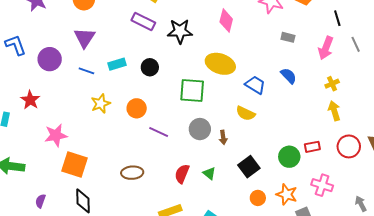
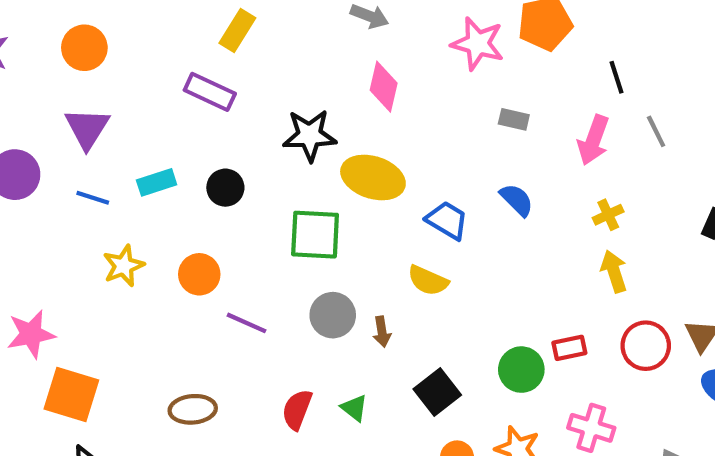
black star: (180, 31) -> (310, 135), moved

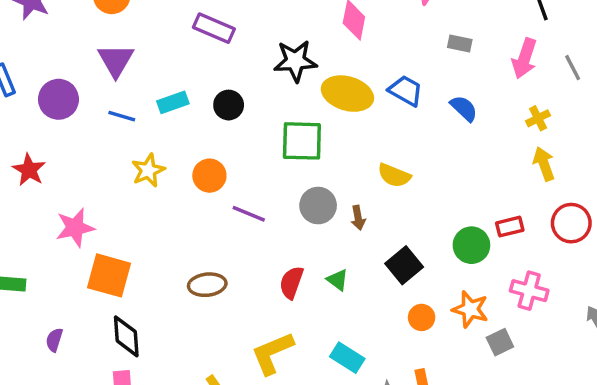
gray line: (656, 131) -> (573, 68), moved
blue trapezoid: (447, 220) -> (406, 91), moved

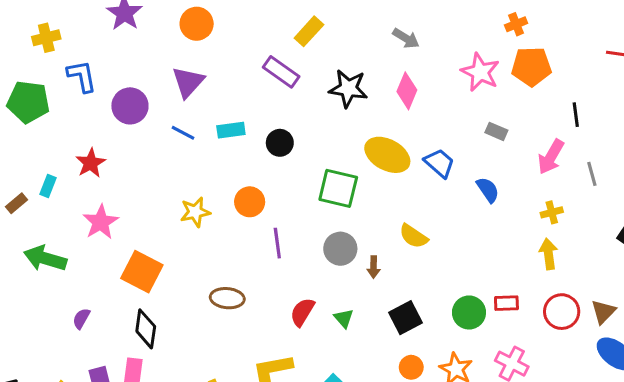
black star: (295, 61) -> (348, 88), moved
yellow star: (148, 170) -> (195, 212), moved
purple line: (249, 214) -> (277, 243), turned 48
pink star: (75, 228) -> (101, 222), moved, turned -30

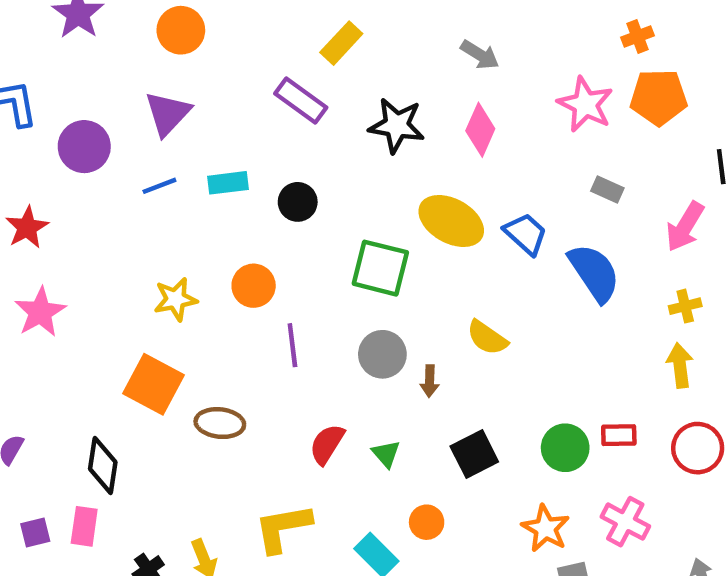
blue line: (183, 133) -> (159, 186), turned -50
blue semicircle: (488, 190) -> (594, 273), size x1.6
orange square: (142, 272) -> (153, 384), moved
orange circle: (411, 367) -> (427, 522), moved

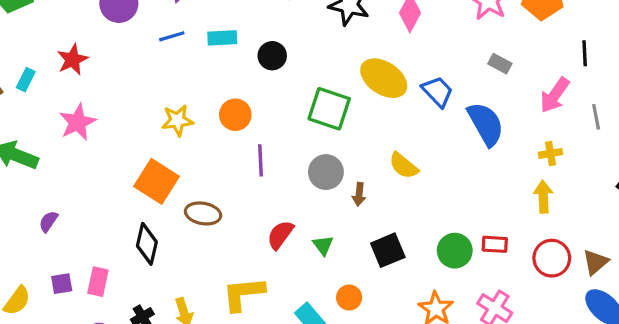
black diamond: (103, 465) -> (147, 244), moved

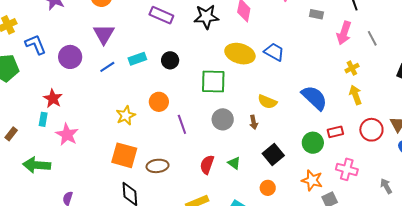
gray rectangle: (500, 64) -> (316, 14), moved
cyan rectangle: (26, 80) -> (43, 119), moved
blue semicircle: (486, 124) -> (314, 98), moved
brown arrow: (359, 194) -> (254, 122), moved
orange circle: (349, 298) -> (268, 188), moved

